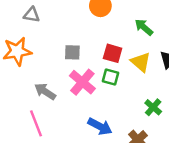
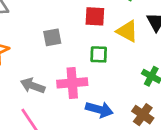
red square: (113, 53) -> (95, 16), moved
pink cross: (82, 82) -> (72, 83), moved, turned -32

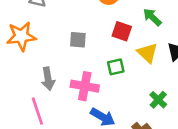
green square: (99, 54) -> (116, 67), turned -30
gray arrow: (33, 86) -> (48, 79), turned -135

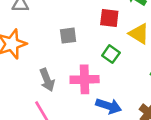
green square: (116, 67) -> (111, 54), turned -30

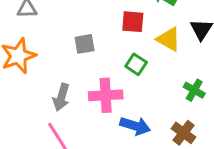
gray arrow: (47, 80) -> (61, 97), turned 40

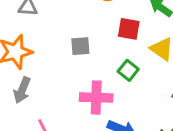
gray arrow: (61, 97) -> (22, 90), moved

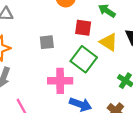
green square: (128, 70) -> (84, 59), size x1.6

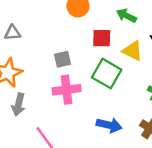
pink cross: (60, 81) -> (67, 90), moved

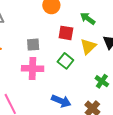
yellow triangle: (133, 51) -> (88, 46), turned 42
green square: (107, 74) -> (65, 61), size x0.7

